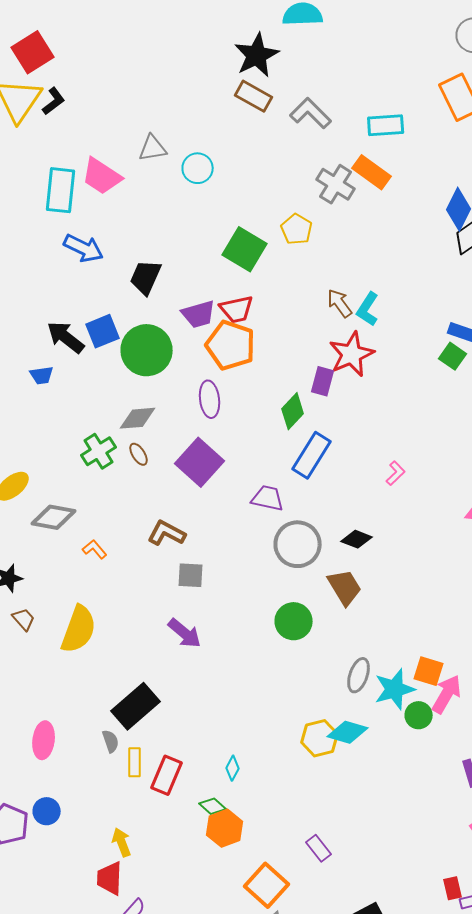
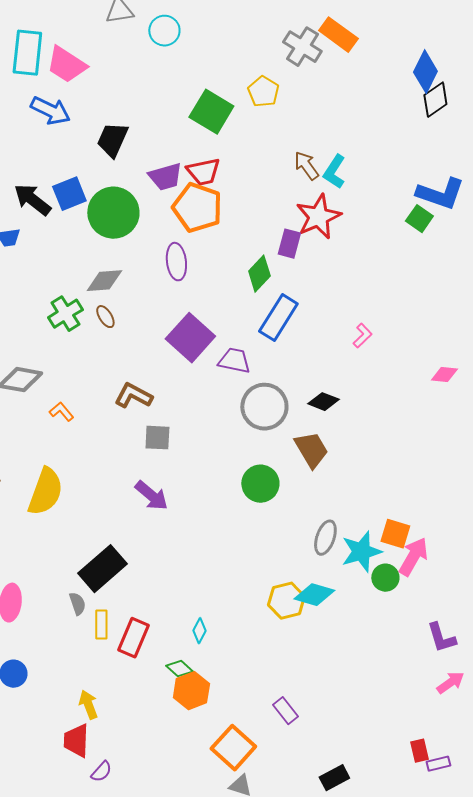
pink trapezoid: (102, 176) -> (66, 65), moved
purple square: (200, 462) -> (190, 338), moved

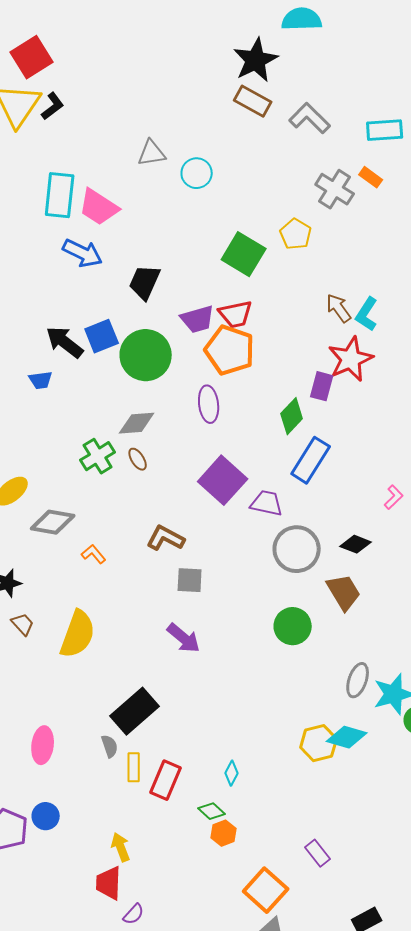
orange rectangle: (338, 35) -> (371, 177), size x0.6
pink L-shape: (362, 336) -> (394, 497), moved
orange hexagon: (191, 691) -> (224, 833), size x0.7

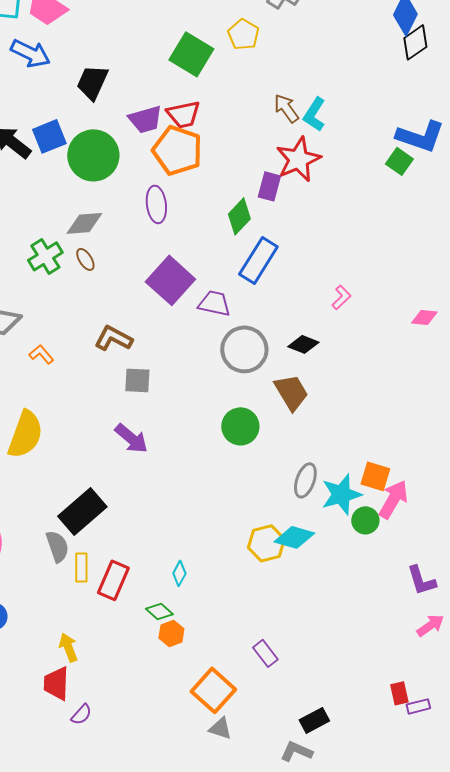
gray semicircle: (110, 746) -> (57, 546), size x1.4

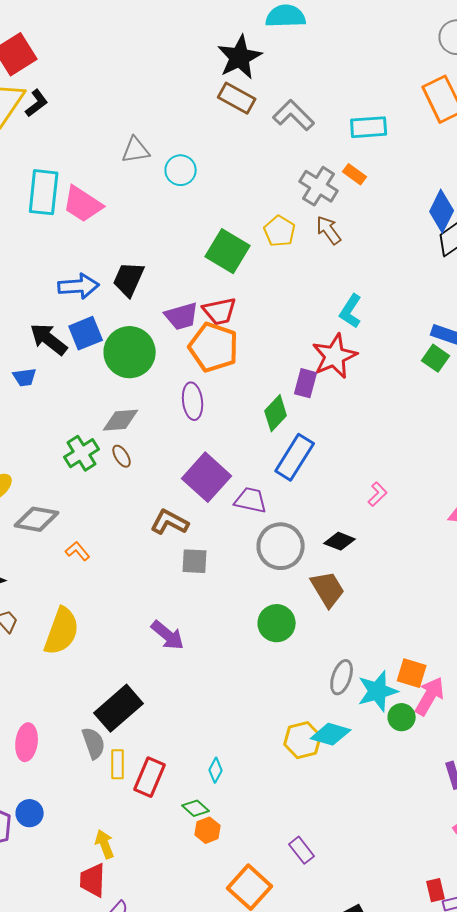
blue arrow: (30, 53) -> (79, 286), moved, turned -30
brown arrow: (286, 108) -> (329, 230), moved
brown L-shape: (113, 338) -> (170, 522), moved
gray square: (137, 380) -> (195, 561), moved

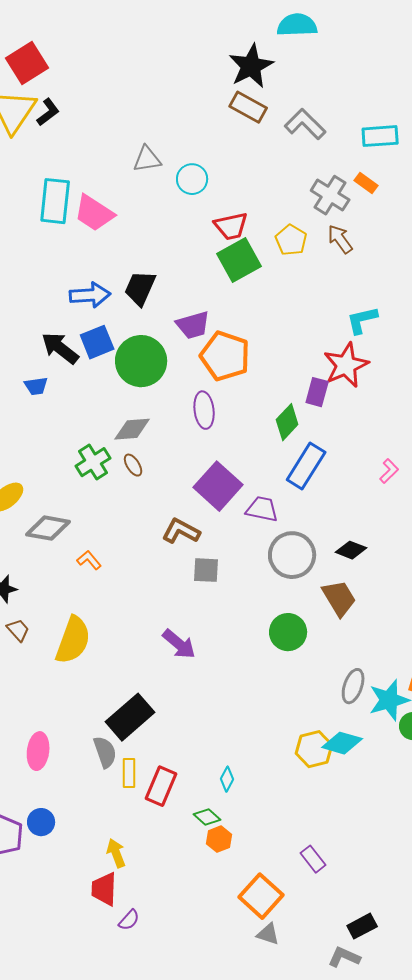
green square: (228, 251) -> (239, 260), turned 30
red trapezoid: (220, 311) -> (231, 226), moved
cyan L-shape: (351, 311) -> (362, 320), turned 44
pink L-shape: (378, 494) -> (389, 471), moved

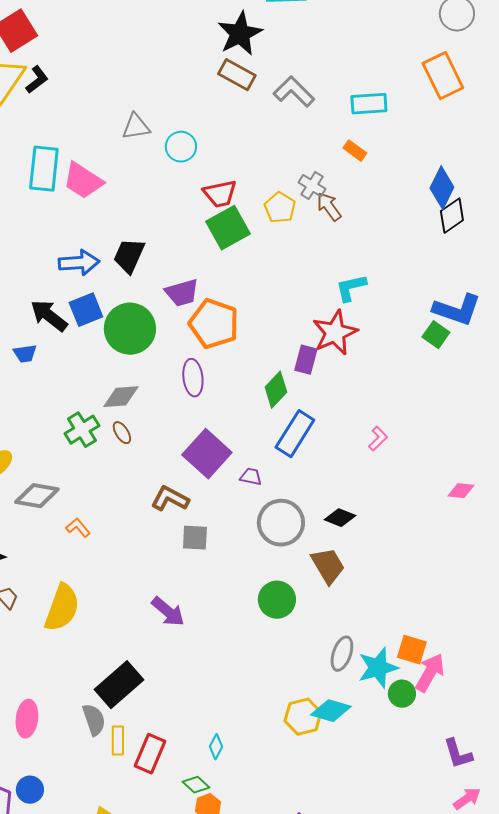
gray cross: (330, 195) -> (312, 186), moved, size x0.7
purple trapezoid: (262, 509) -> (251, 477), size x0.7

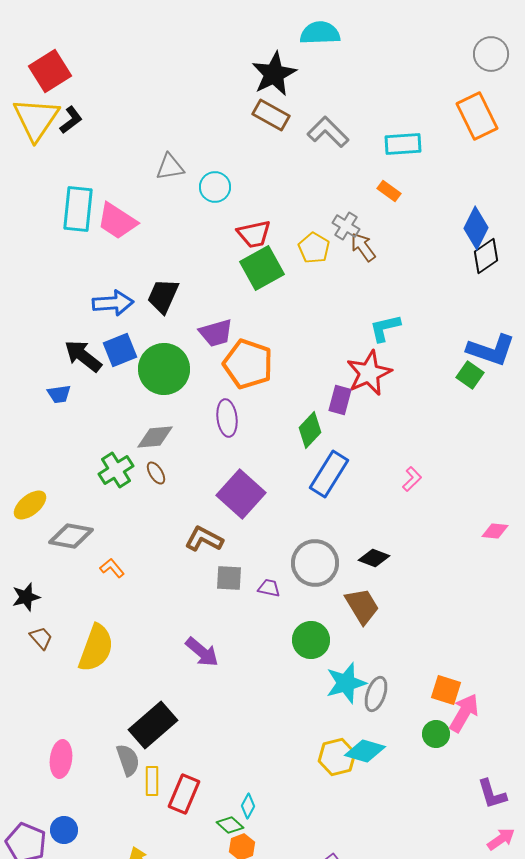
purple trapezoid: (251, 477) -> (269, 588), moved
cyan star: (378, 668) -> (346, 683), moved
cyan diamond: (216, 747) -> (248, 806), moved

